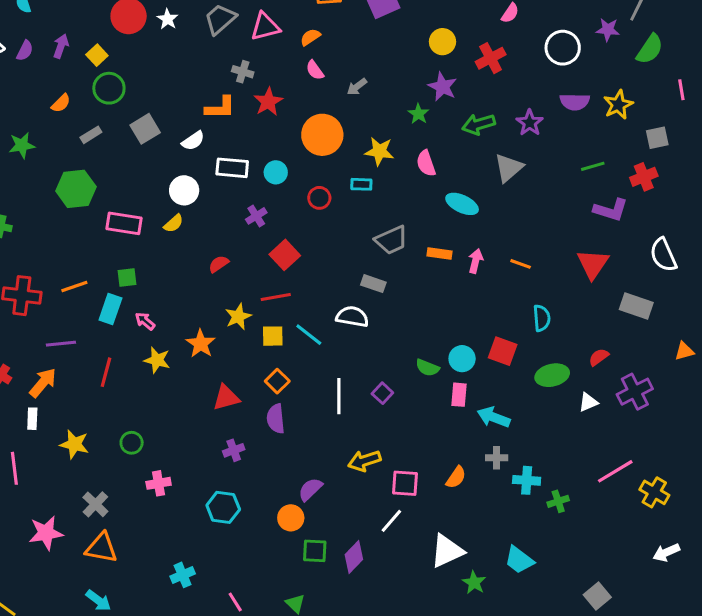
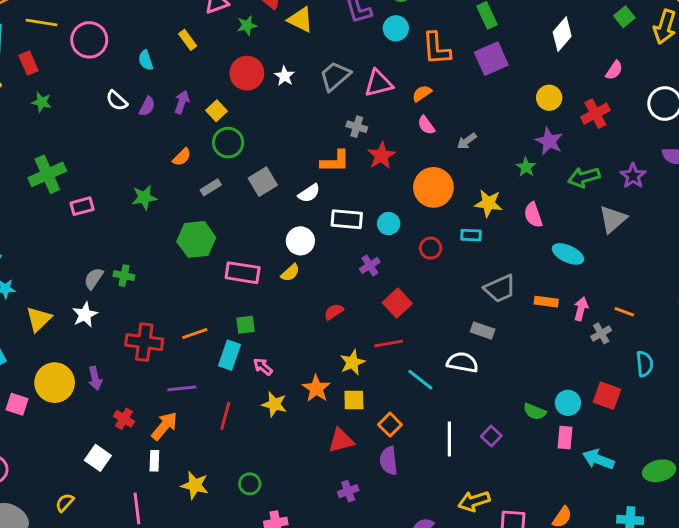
yellow square: (273, 336) -> (354, 400), moved
green ellipse: (552, 375) -> (659, 471), moved
gray cross: (497, 458) -> (601, 333), moved, turned -30

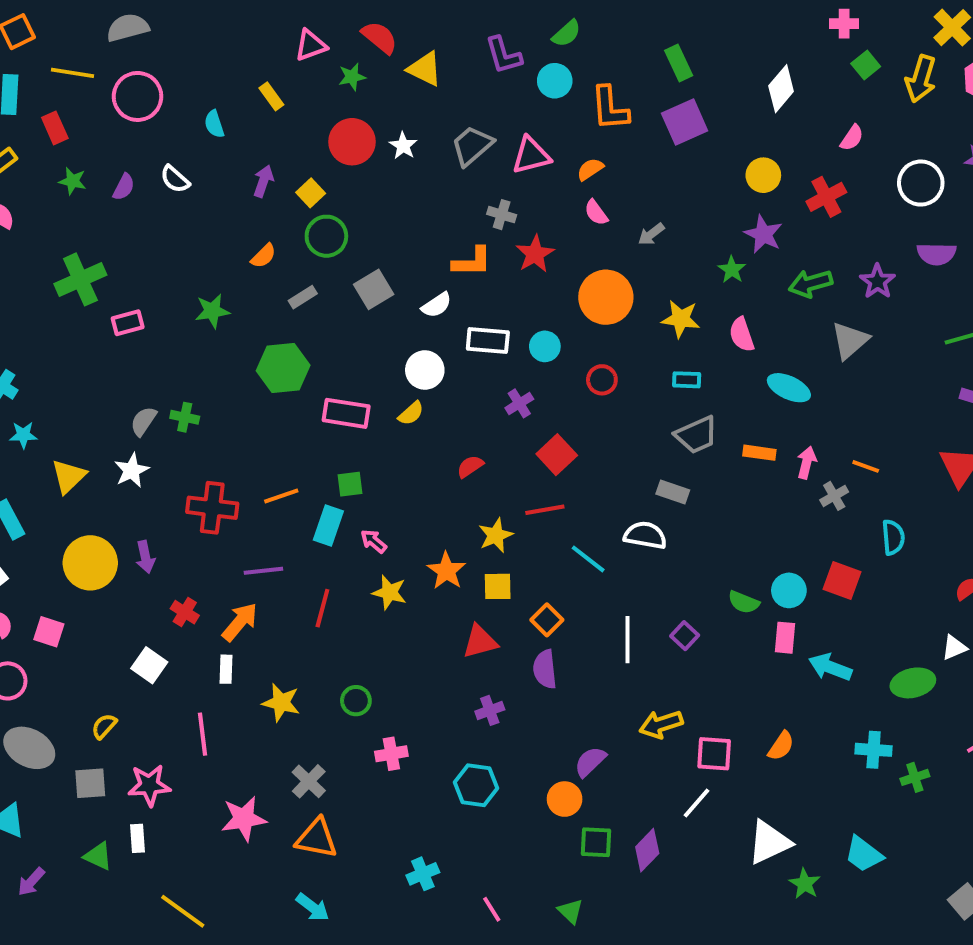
purple semicircle: (147, 106) -> (124, 187), moved
cyan rectangle: (471, 235) -> (687, 380), moved
pink square: (17, 404) -> (49, 632), moved

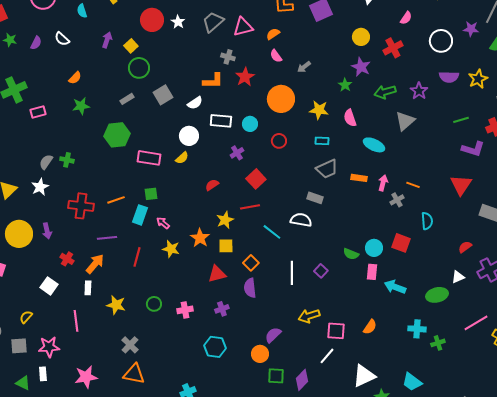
orange semicircle: (263, 256) -> (75, 78), moved
pink cross: (391, 754) -> (185, 310), moved
pink star: (244, 819) -> (86, 377), moved

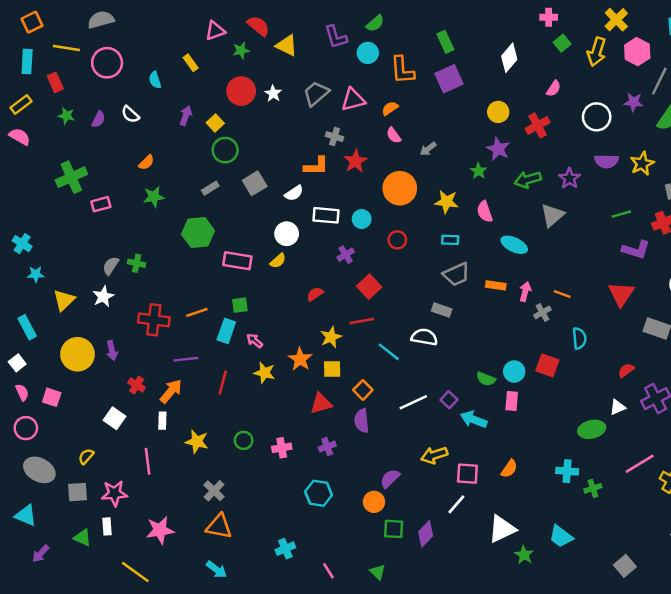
white line: (292, 273) -> (413, 402), turned 65
cyan arrow: (395, 287) -> (474, 419), moved

